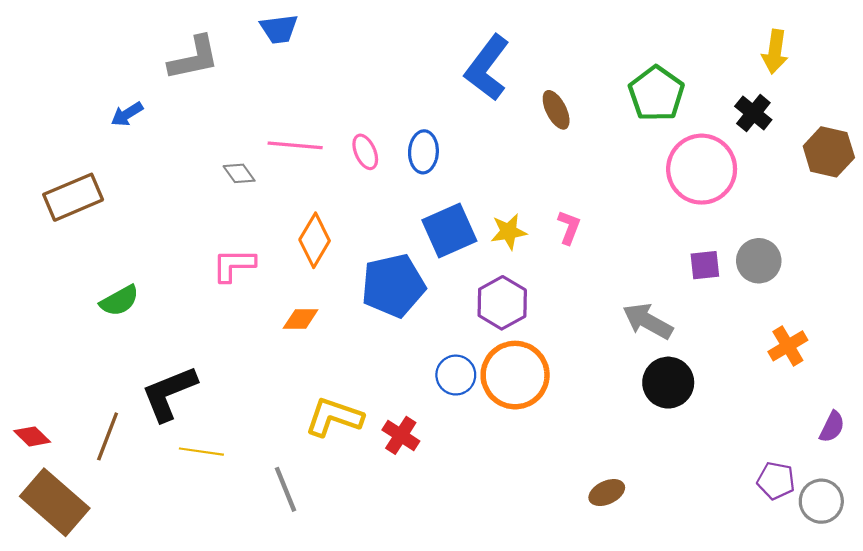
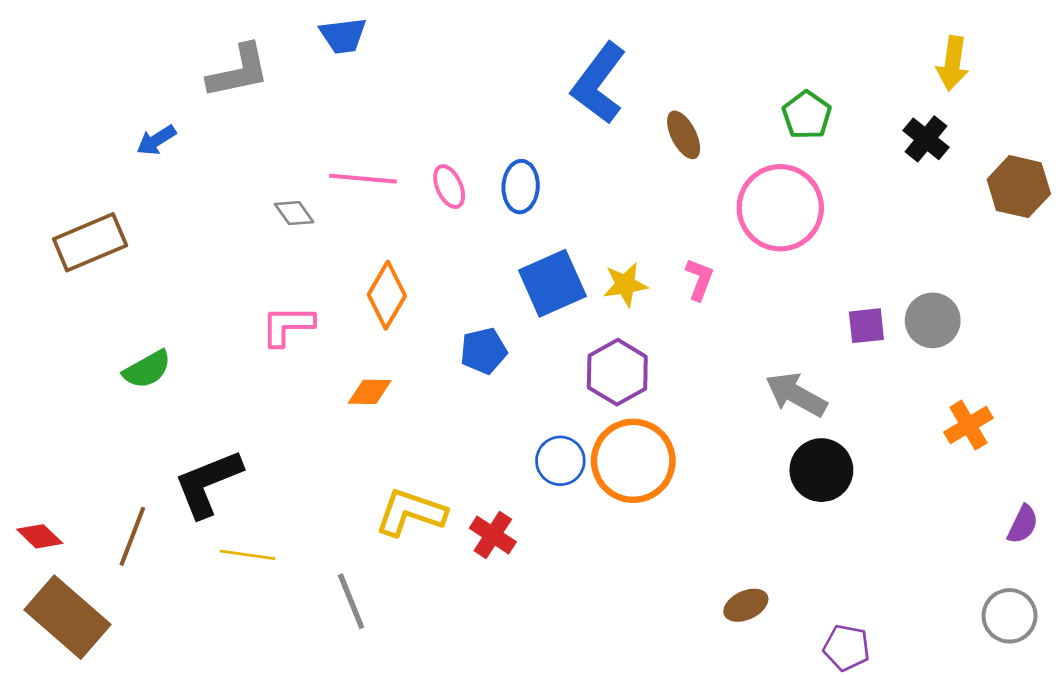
green pentagon: (656, 94) -> (807, 115), size x0.7
pink circle: (702, 169) -> (780, 208), moved
blue pentagon: (393, 286) -> (484, 351), size x0.6
purple pentagon: (776, 481) -> (847, 648), moved

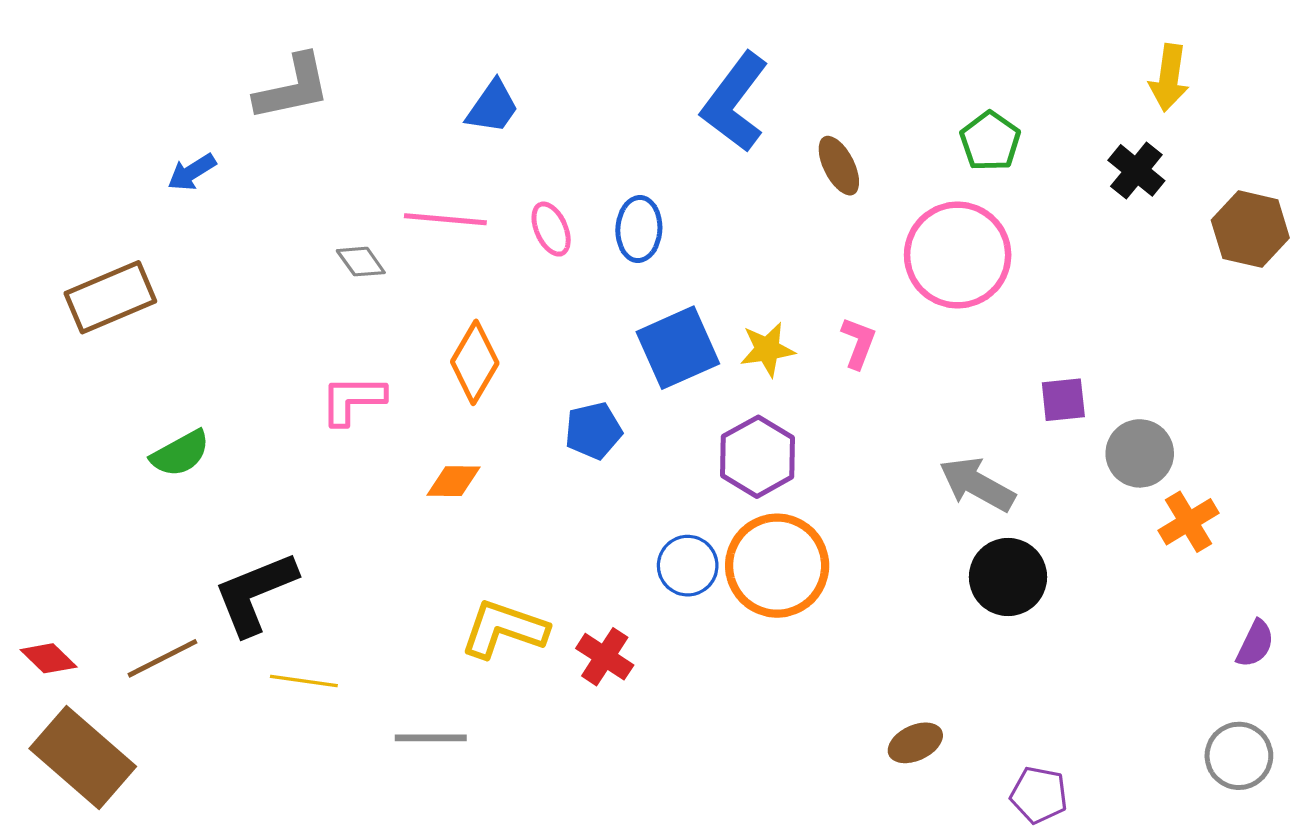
blue trapezoid: (343, 36) -> (493, 107), moved, turned -48
gray circle: (933, 320) -> (1140, 453), moved
brown line: (132, 536) -> (162, 658), turned 42
gray line: (351, 601) -> (431, 738), turned -68

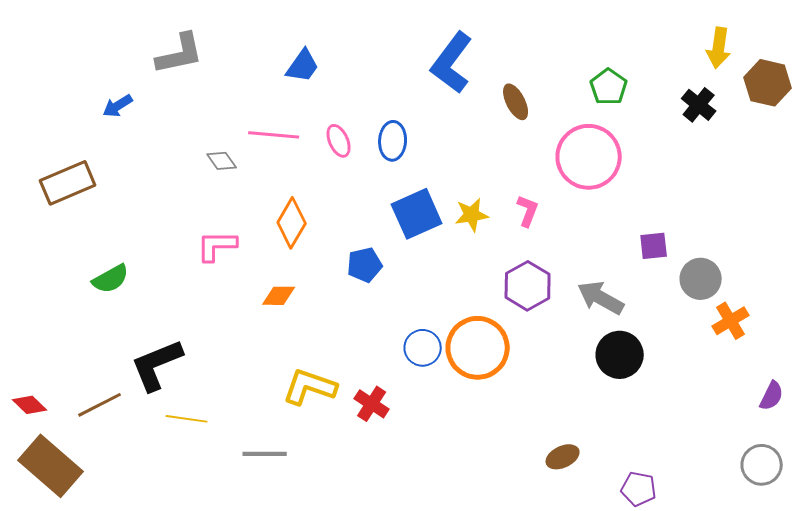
brown hexagon: (1250, 229) -> (768, 83), moved
purple hexagon: (758, 457) -> (528, 286), moved

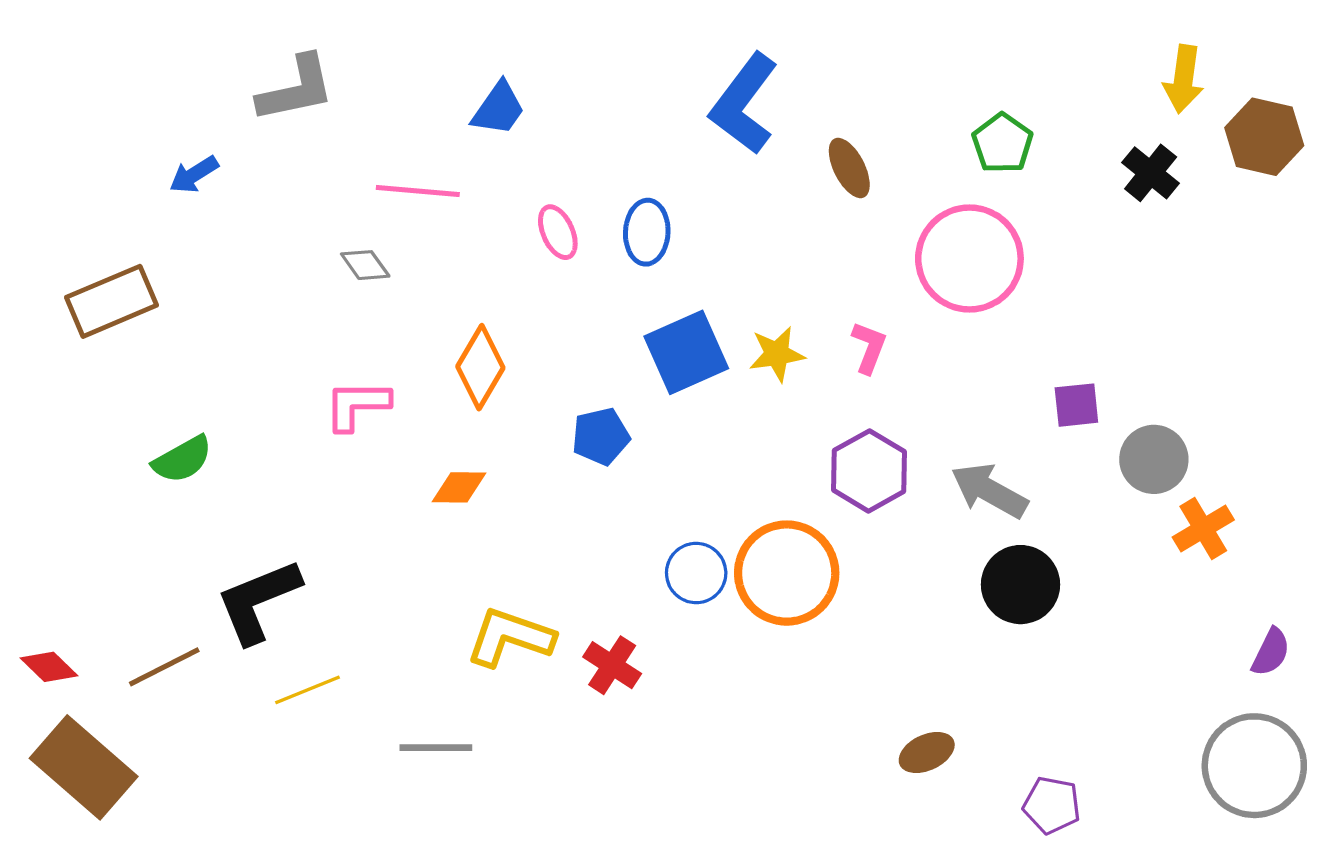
pink line: (274, 135) -> (418, 191), moved
yellow line: (187, 419) -> (308, 690), turned -30
gray circle: (762, 465) -> (1254, 766), size x1.5

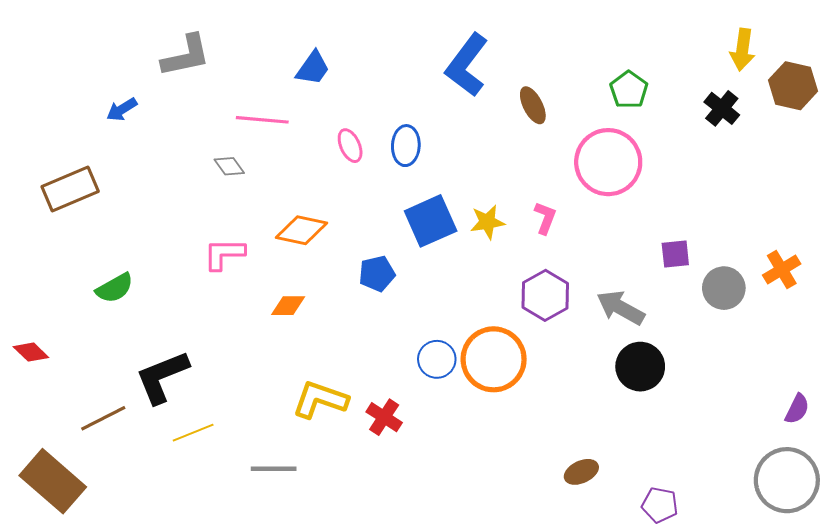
orange diamond: (480, 367) -> (302, 230), turned 72
orange cross: (1203, 529) -> (782, 269), moved
red diamond: (49, 667) -> (31, 352), moved

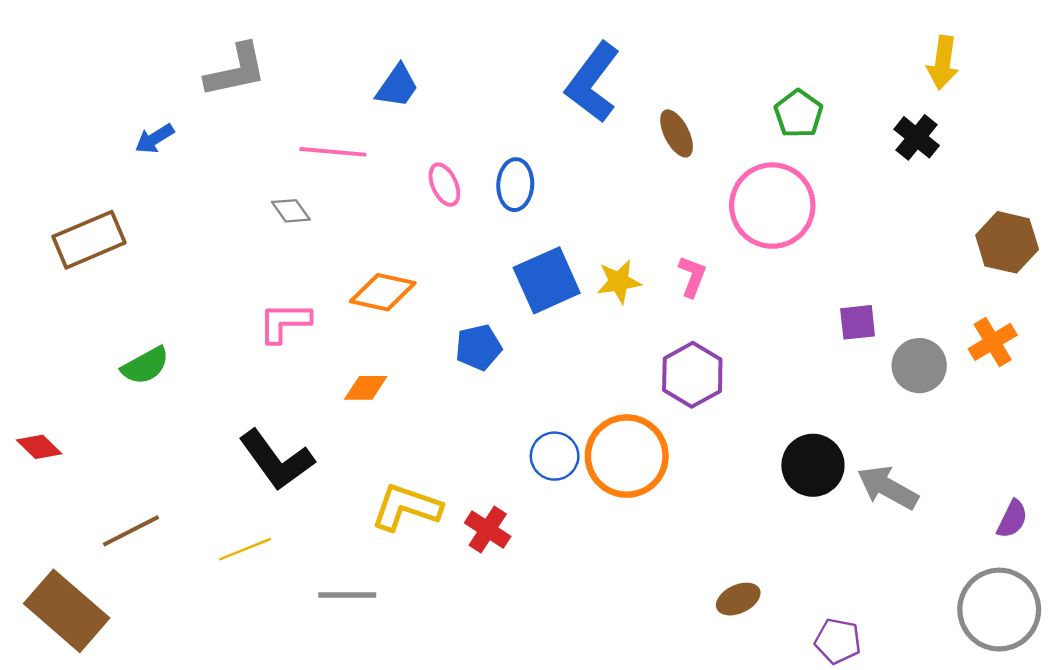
brown hexagon: (793, 86) -> (1007, 242), moved
gray arrow: (621, 308) -> (888, 488), moved
black L-shape: (162, 377) -> (277, 460), moved, turned -104

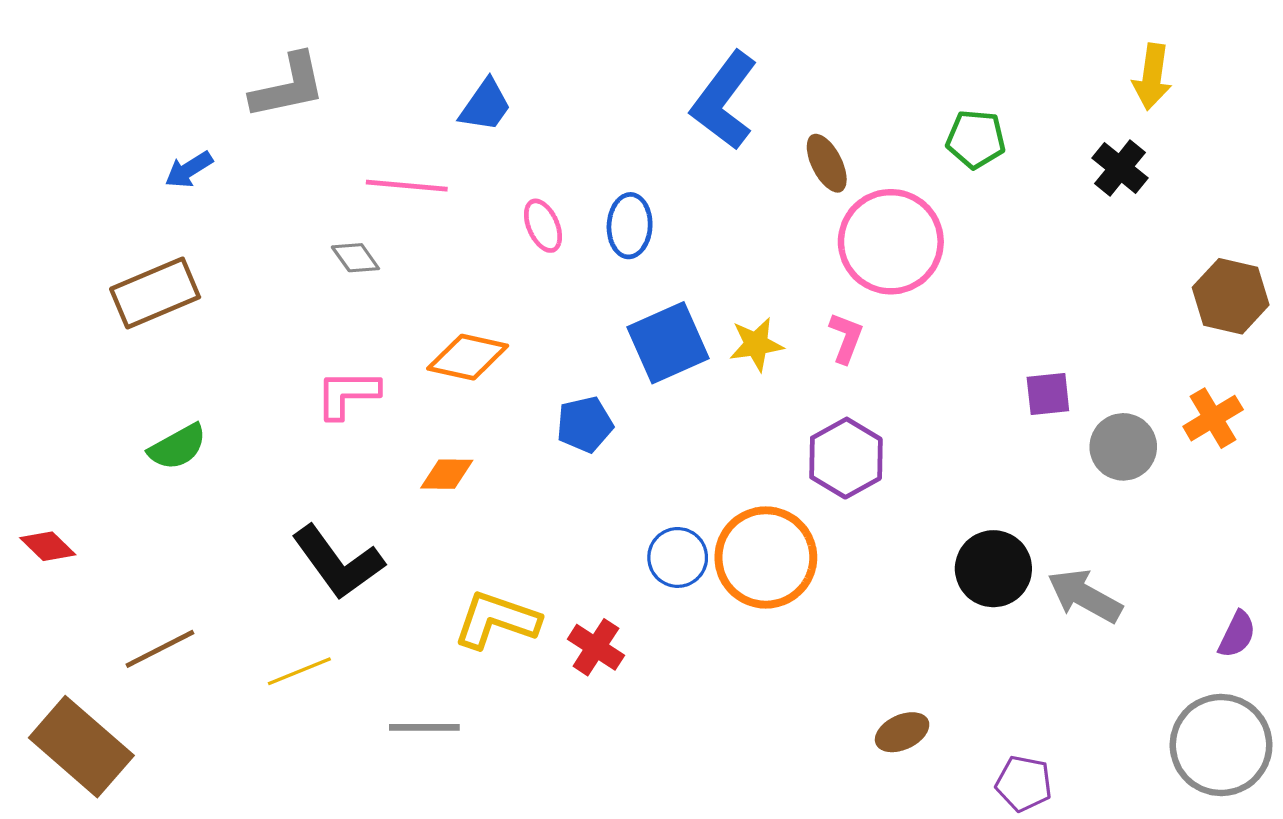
green pentagon: (799, 114) -> (976, 139), turned -30
pink circle: (772, 206) -> (891, 242), moved
brown rectangle: (89, 240) -> (155, 293), moved

